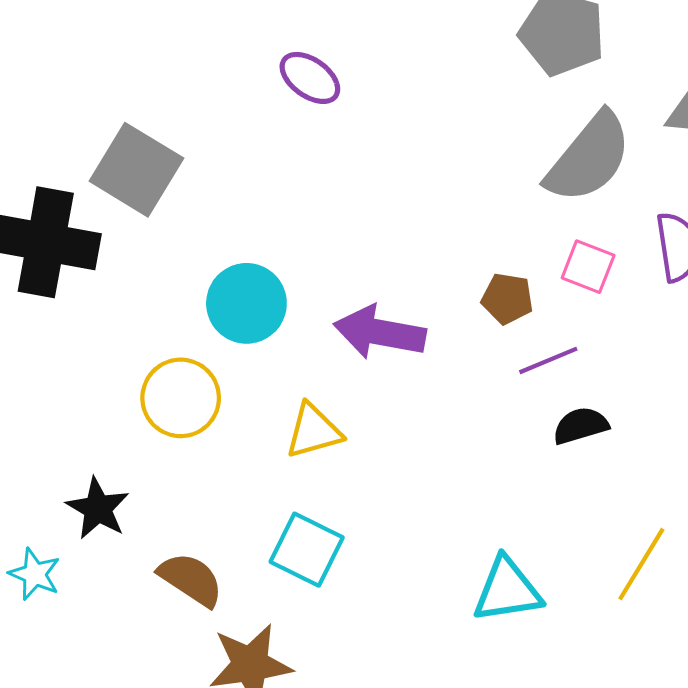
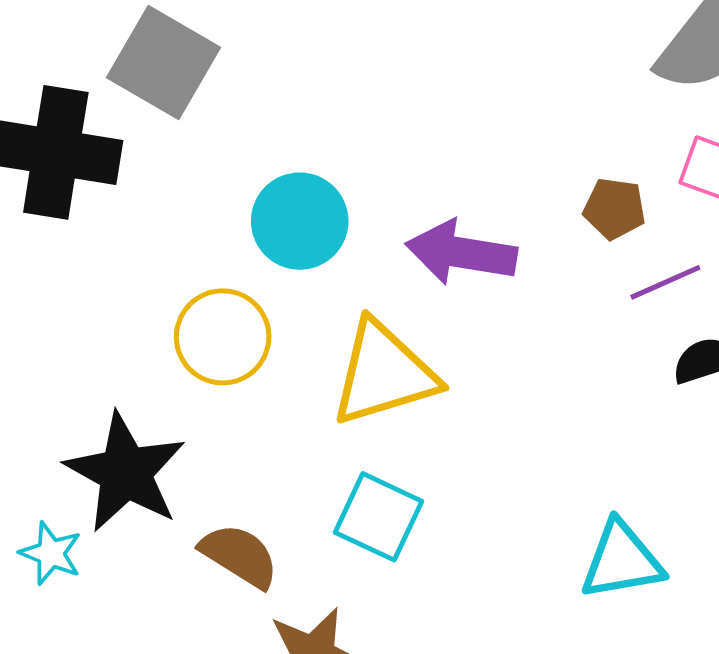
yellow triangle: (313, 431) -> (384, 373), size x1.6
black star: (98, 508) -> (125, 472), size x1.6

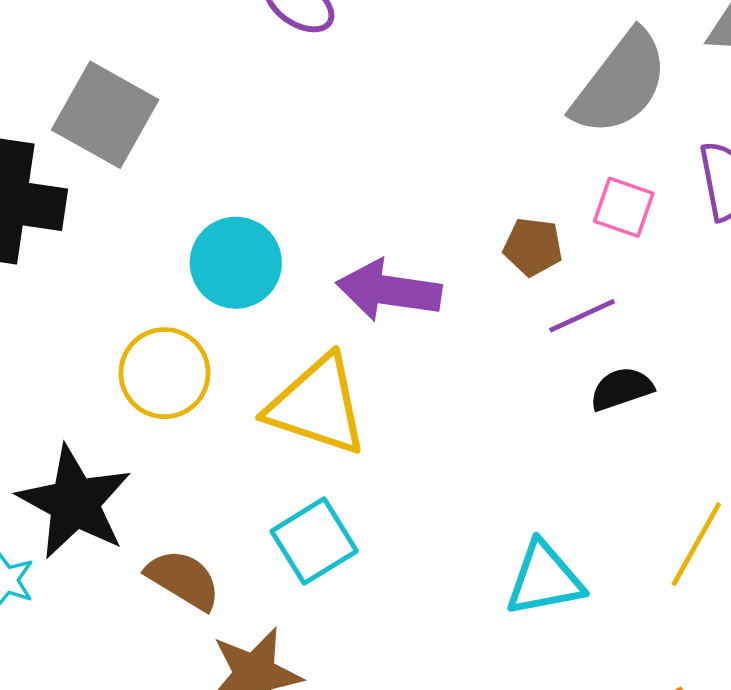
yellow triangle: (384, 373) -> (317, 405), turned 36
cyan square: (379, 517) -> (314, 541), turned 34

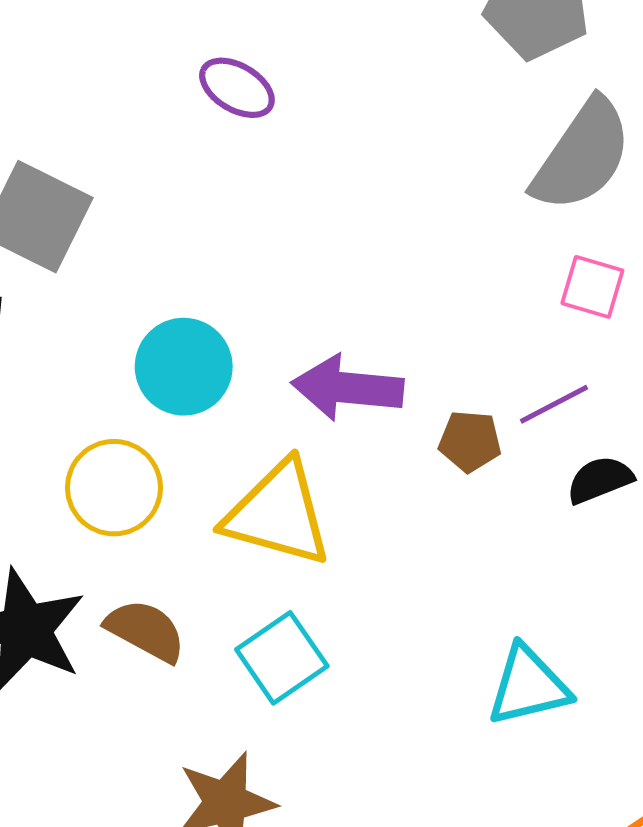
brown pentagon: (533, 247) -> (470, 441), moved
brown semicircle: (183, 580) -> (146, 631), moved

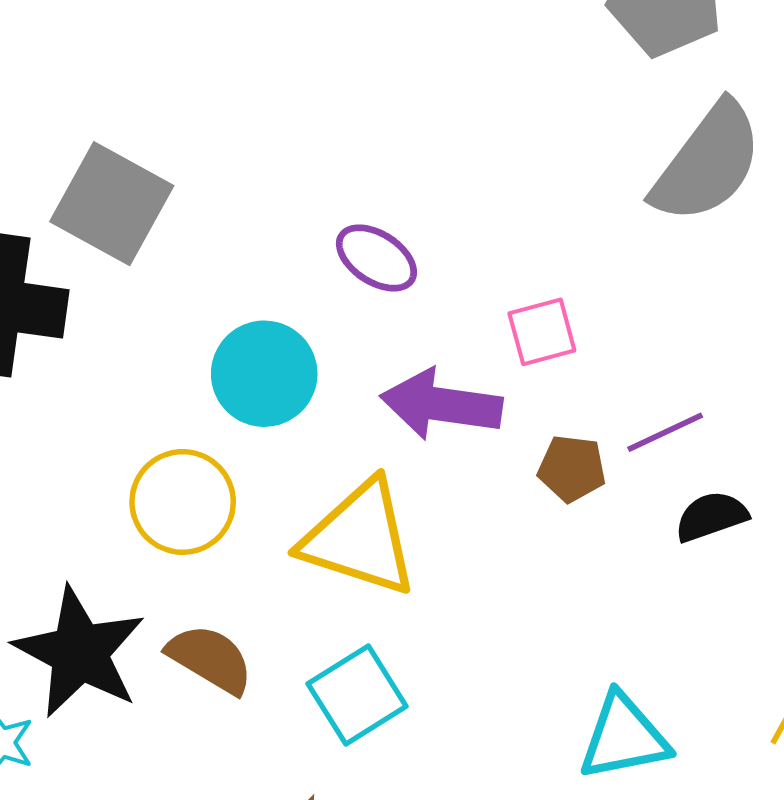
purple ellipse: (237, 88) -> (376, 258), moved
pink square: (592, 287) -> (542, 332), moved, turned -34

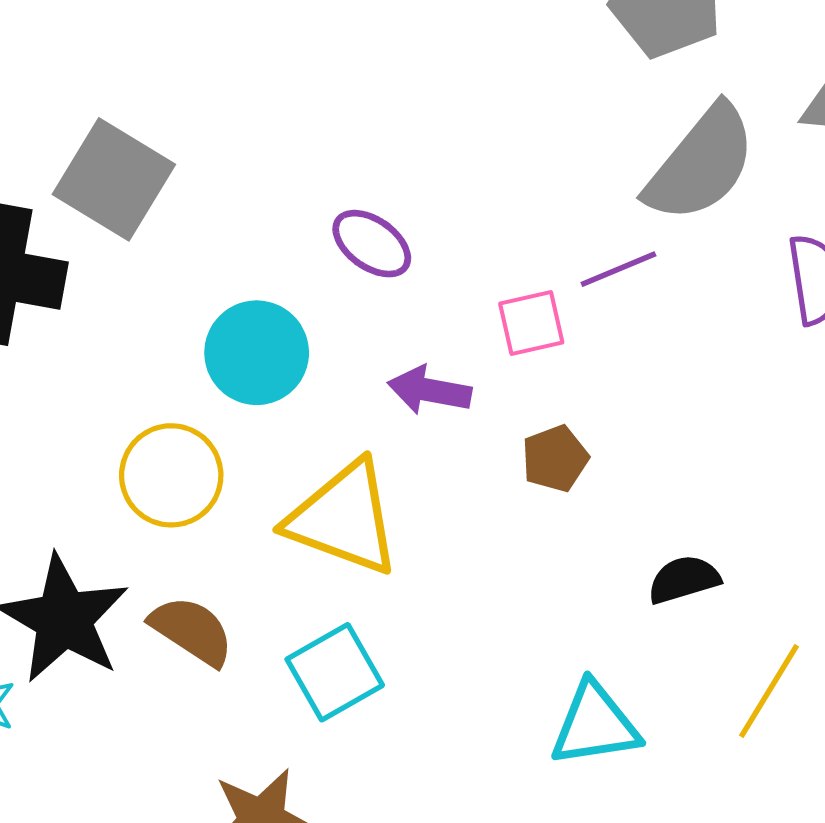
purple arrow: (441, 405) -> (429, 390), size x0.7
purple line: (665, 432) -> (618, 269), moved
brown pentagon: (572, 468) -> (555, 458), turned -30
black semicircle: (711, 516) -> (684, 579), moved

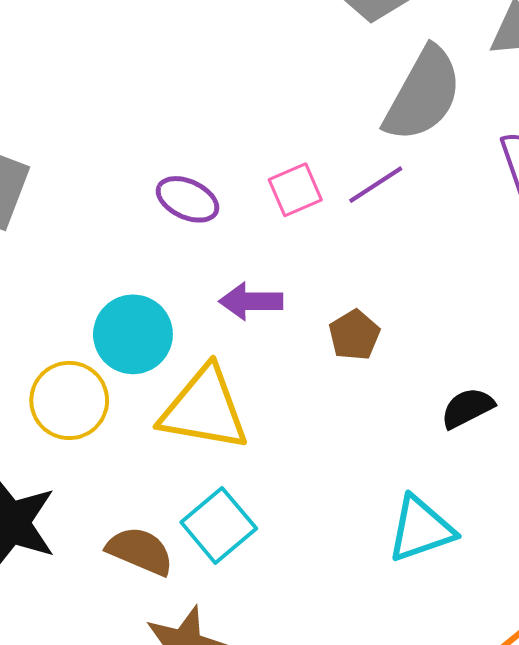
pink square: (531, 323) -> (295, 190), moved
cyan circle: (257, 353) -> (133, 334), moved
brown semicircle: (192, 631) -> (140, 551), moved

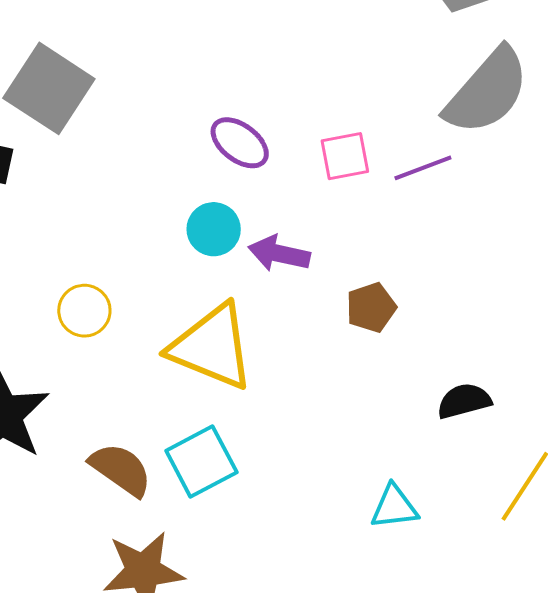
cyan circle: (133, 334) -> (214, 229), moved, size x0.7
yellow circle: (69, 400) -> (84, 311), size x0.7
cyan triangle: (421, 529) -> (394, 507), size x0.7

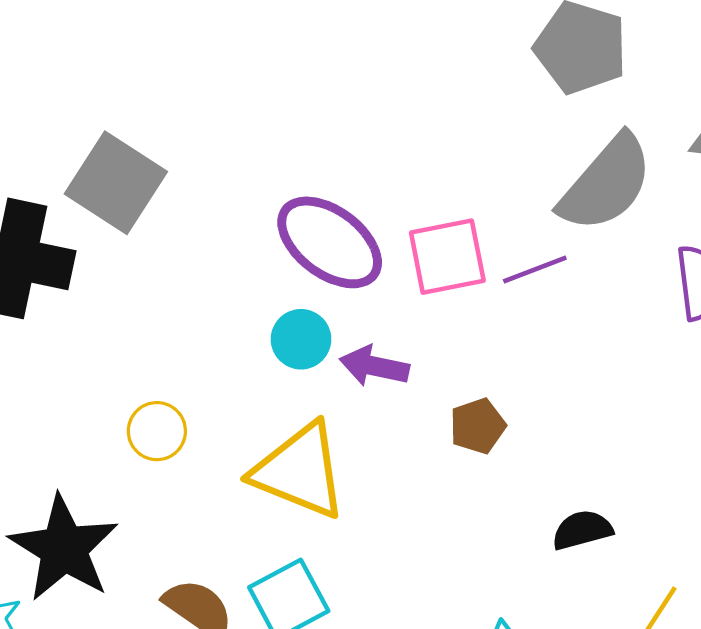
purple ellipse: (240, 143) -> (330, 242), size x1.6
pink square: (345, 156) -> (447, 257), size x1.4

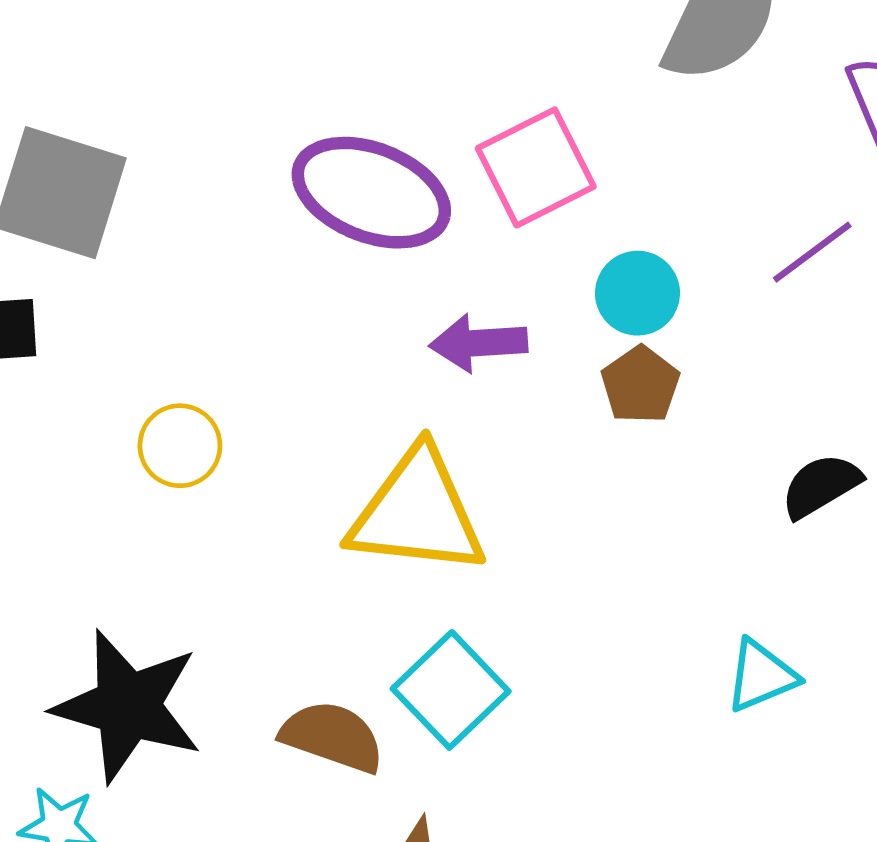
purple line: (535, 269) -> (812, 252), moved
cyan circle: (301, 339) -> (638, 293), moved
yellow circle: (157, 431) -> (180, 446), moved

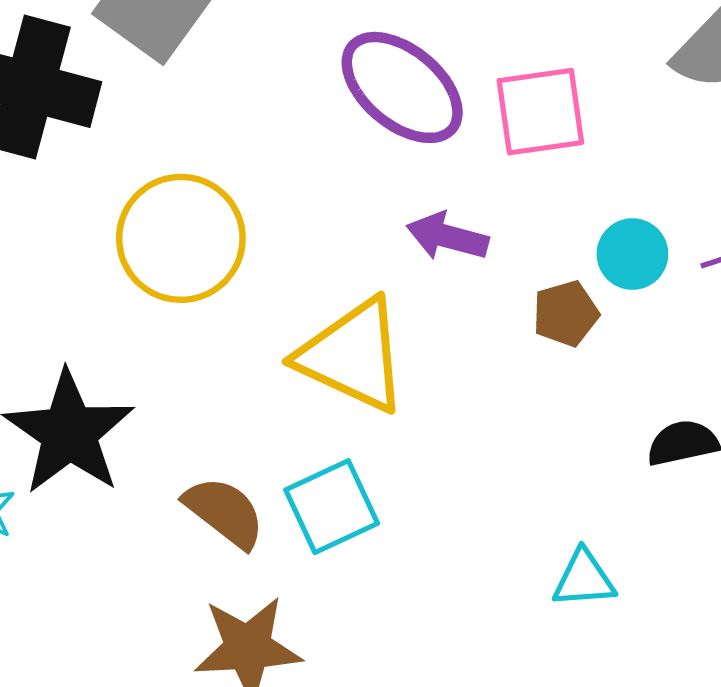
cyan circle: (638, 293) -> (632, 254), moved
yellow circle: (180, 446) -> (181, 238), size x1.8

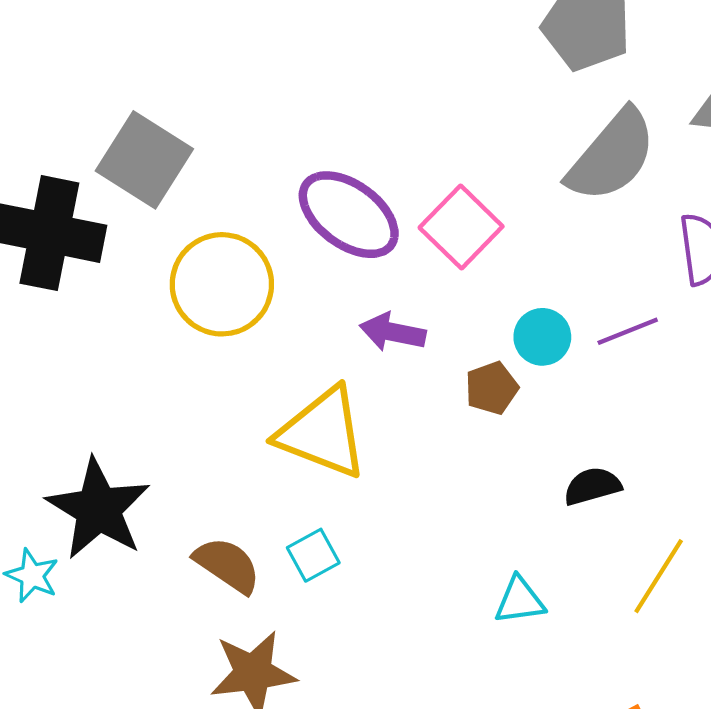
pink square: (540, 112) -> (461, 227), turned -34
yellow circle: (181, 238) -> (222, 284), moved
cyan square: (332, 507) -> (313, 555), size x0.7

